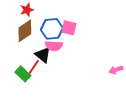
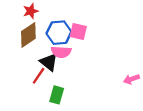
green rectangle: (23, 74) -> (57, 95), moved, turned 63

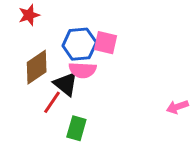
red star: (31, 11) -> (29, 15), moved
brown diamond: (28, 35) -> (37, 67), moved

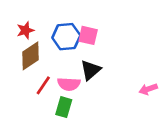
red star: (29, 15) -> (25, 30), moved
pink semicircle: (83, 70) -> (69, 84), moved
black triangle: (66, 84) -> (91, 70), moved, turned 40

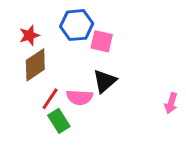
blue hexagon: (66, 37) -> (77, 25), moved
pink arrow: (148, 89) -> (171, 103), turned -54
green rectangle: (64, 107) -> (59, 121), moved, turned -48

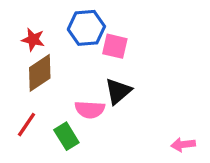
red star: (29, 35) -> (33, 40), turned 30
red line: (50, 99) -> (26, 125), moved
pink arrow: (171, 103) -> (183, 145), moved, turned 66

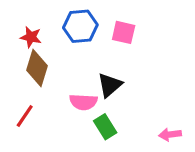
pink square: (115, 46) -> (124, 32), moved
brown diamond: (40, 73) -> (37, 68), turned -39
green rectangle: (66, 136) -> (105, 127), moved

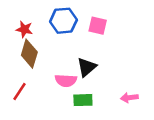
green rectangle: (105, 127) -> (83, 100), turned -60
pink arrow: (170, 134) -> (129, 98), moved

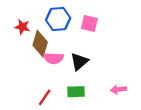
brown diamond: (29, 54) -> (40, 44), moved
pink semicircle: (66, 81) -> (54, 58), moved
red line: (20, 92) -> (45, 97), moved

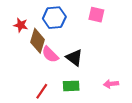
pink square: (89, 23) -> (96, 15), moved
pink semicircle: (54, 58) -> (50, 54), turned 42
black triangle: (79, 62) -> (74, 58), turned -42

